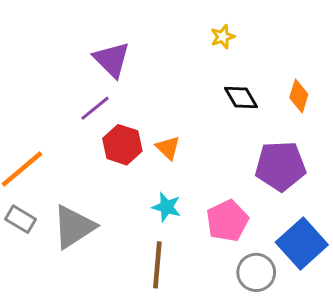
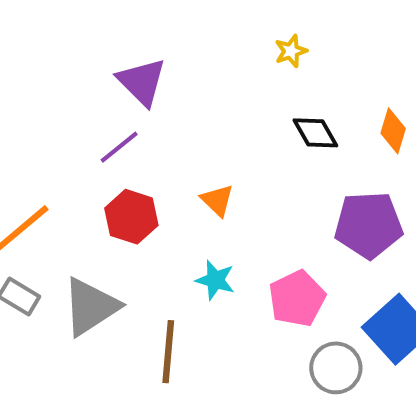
red hexagon: (122, 145) -> (131, 217), moved
brown line: (157, 265) -> (168, 352), moved

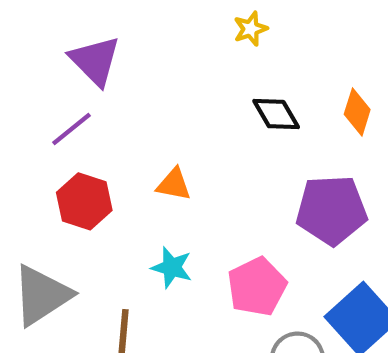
orange triangle: (217, 200) -> (174, 184), turned -33

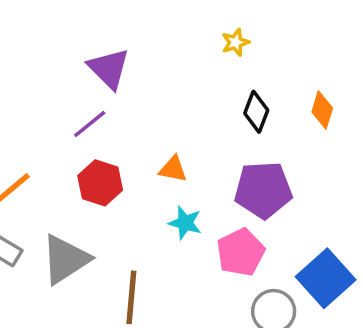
black diamond: (276, 114) -> (256, 112), turned 51
purple pentagon: (332, 210) -> (263, 190), moved
cyan star: (172, 267) -> (185, 223), moved

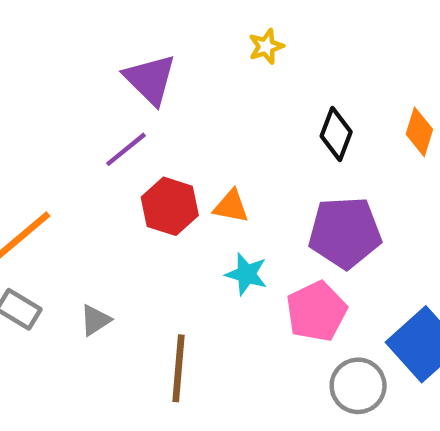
yellow star: (235, 42) -> (266, 46), moved
red hexagon: (100, 183) -> (170, 206), moved
gray triangle: (65, 259) -> (95, 320), size x0.5

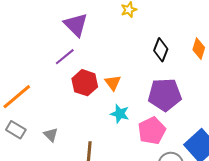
orange triangle: (231, 206) -> (113, 83), turned 42
gray triangle: (95, 320) -> (51, 135), turned -42

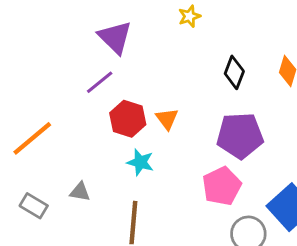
cyan star: (120, 114) -> (140, 162), moved
gray rectangle: (16, 130) -> (34, 206), moved
gray triangle: (51, 135) -> (80, 192), turned -35

